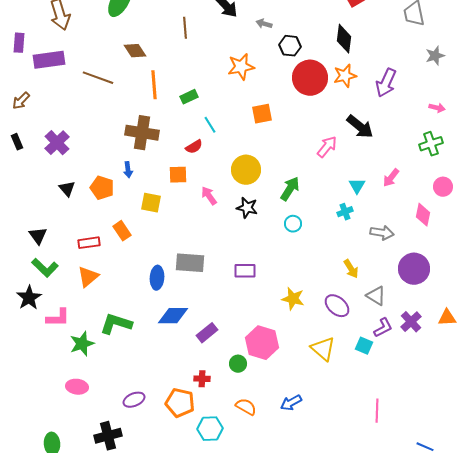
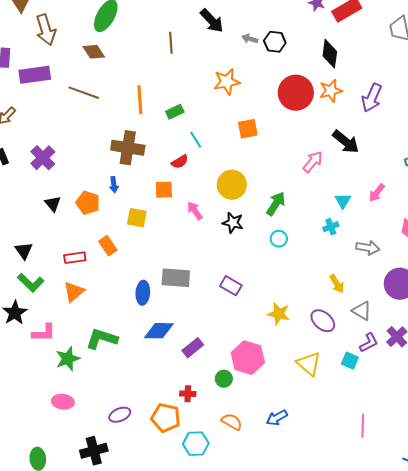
black hexagon: (290, 46) -> (275, 42), moved
brown diamond: (135, 51) -> (94, 52), moved
purple rectangle: (245, 271) -> (231, 286), turned 30

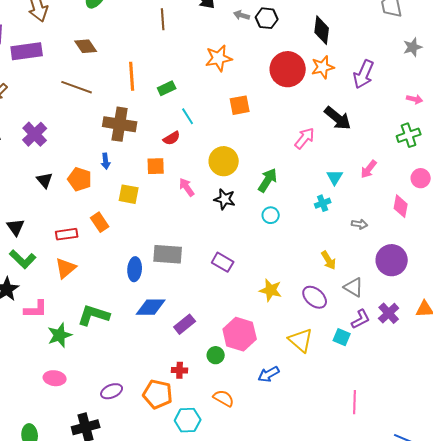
brown diamond: (94, 52) -> (86, 46), moved
brown line: (84, 93) -> (77, 87), moved
gray arrow: (368, 248) -> (360, 224), size x0.7
blue arrow: (277, 418) -> (269, 374), moved

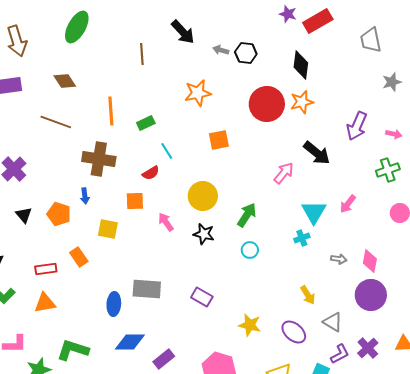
purple arrow: (364, 74) -> (357, 126), moved
cyan triangle: (335, 177) -> (314, 212), size x1.5
pink diamond: (401, 206) -> (370, 261), moved
orange triangle: (66, 268) -> (45, 303), turned 30

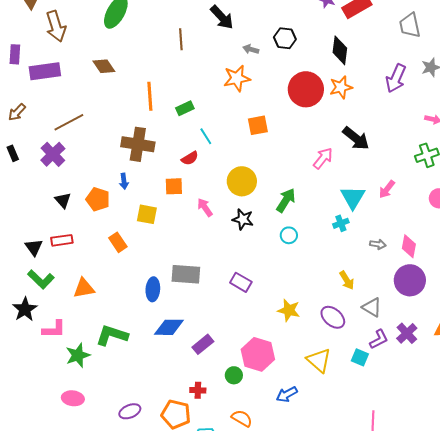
gray arrow: (221, 50) -> (251, 49), moved
brown line: (56, 122) -> (69, 122), moved, turned -48
purple arrow: (357, 126) -> (396, 78), moved
red rectangle: (46, 269) -> (62, 240), moved

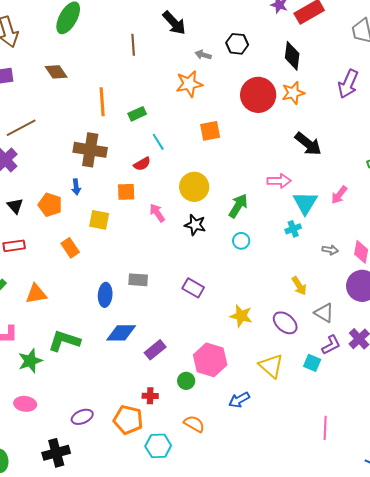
pink arrow: (323, 158) -> (279, 181), moved, turned 50
gray rectangle: (186, 274) -> (138, 280), size x0.7

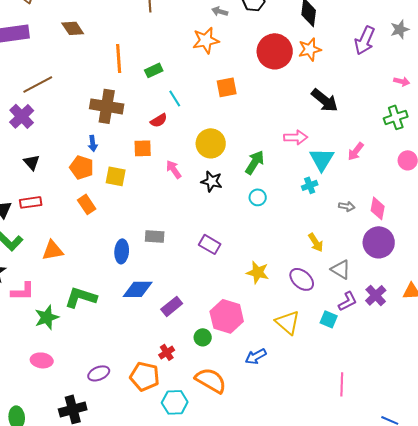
orange pentagon: (50, 205) -> (82, 167), moved
red cross: (150, 396) -> (167, 352), turned -35
orange semicircle: (194, 424) -> (211, 380), size x1.5

